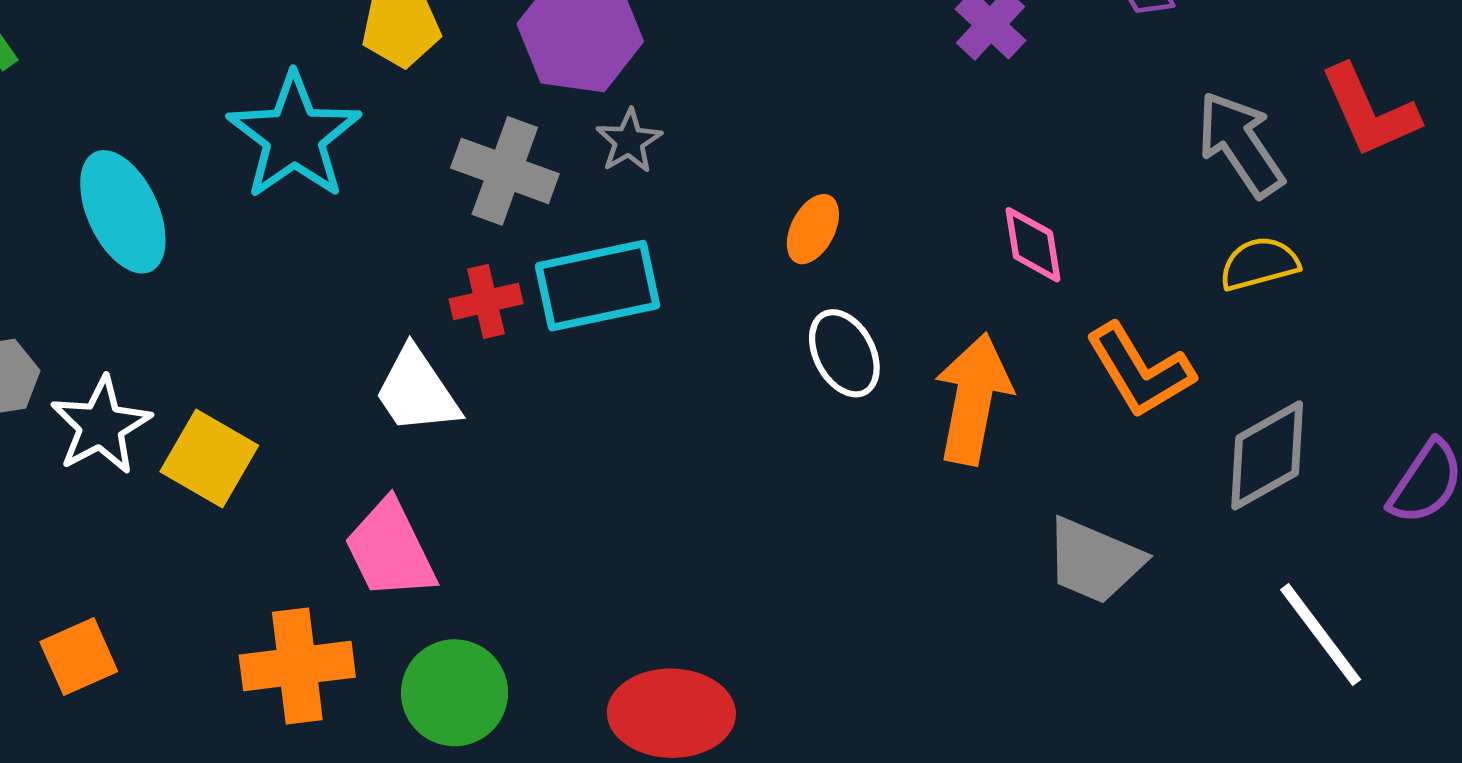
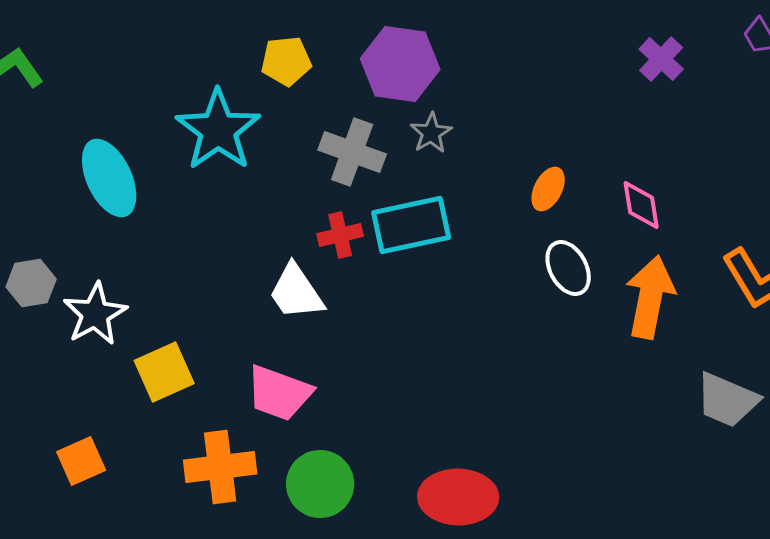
pink diamond: (1033, 245) -> (641, 205), moved
yellow square: (209, 459) -> (164, 372), moved, turned 36
pink trapezoid: (390, 550) -> (279, 393), turned -44

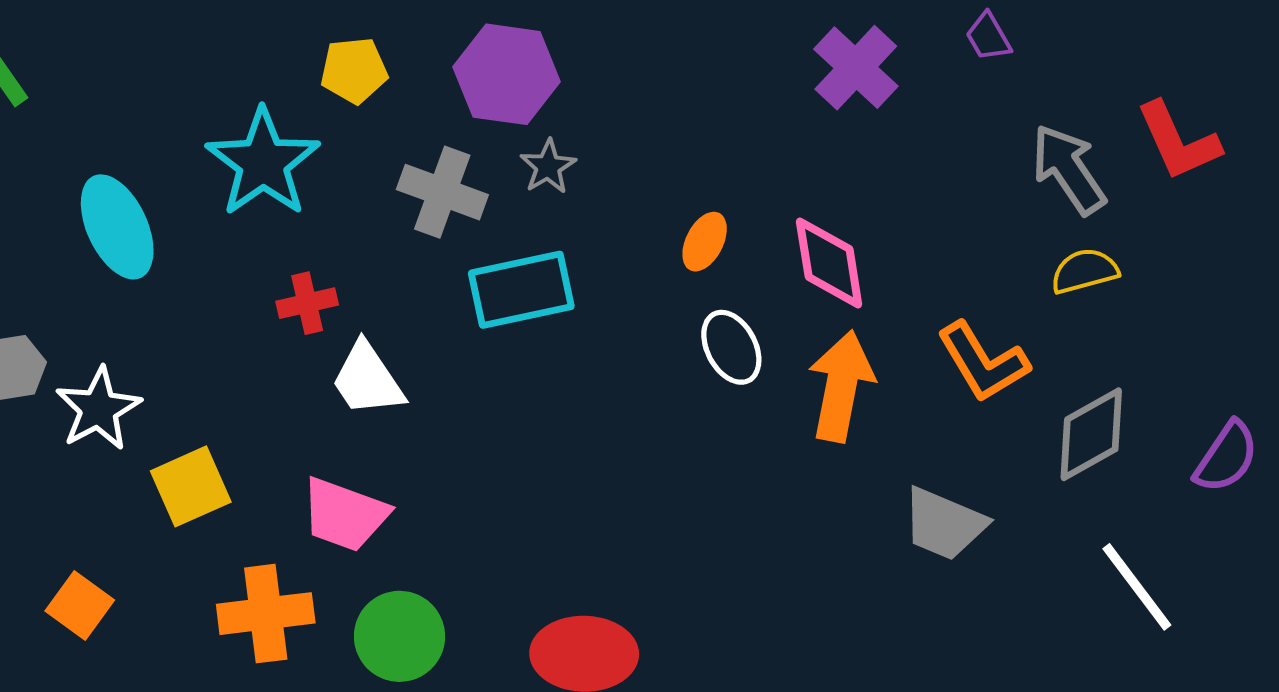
purple cross: (661, 59) -> (856, 68), size x1.4
pink diamond: (641, 205) -> (829, 263), size x1.4
red cross: (340, 235) -> (307, 303), moved
orange square: (81, 461) -> (80, 606), turned -30

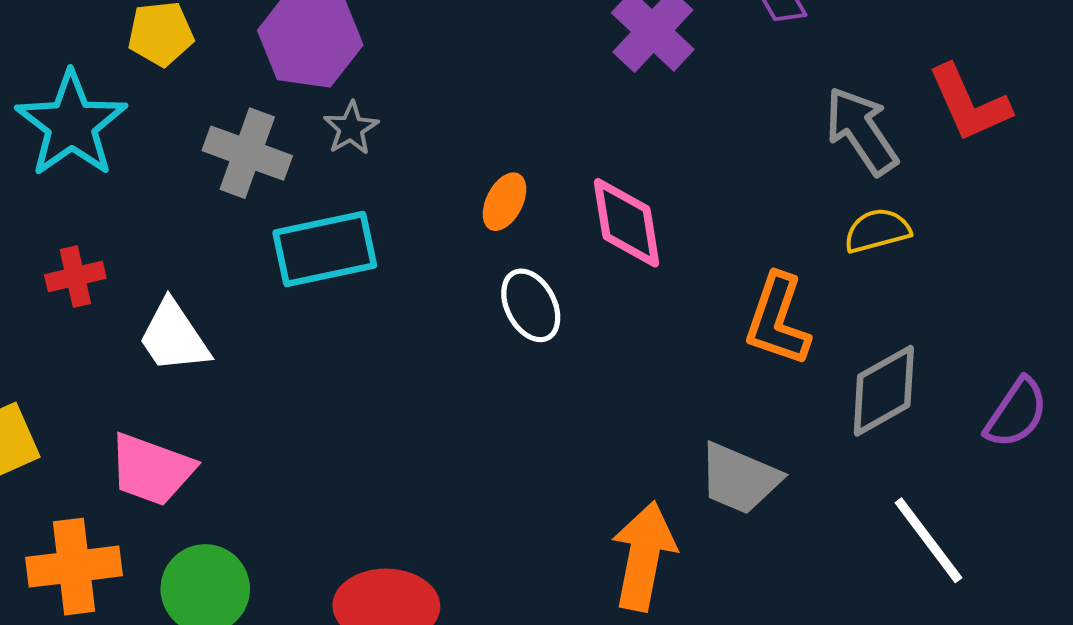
red cross: (307, 303) -> (75, 276), moved
orange L-shape: (983, 362) -> (778, 320), turned 50
orange arrow: (841, 386) -> (644, 556), moved

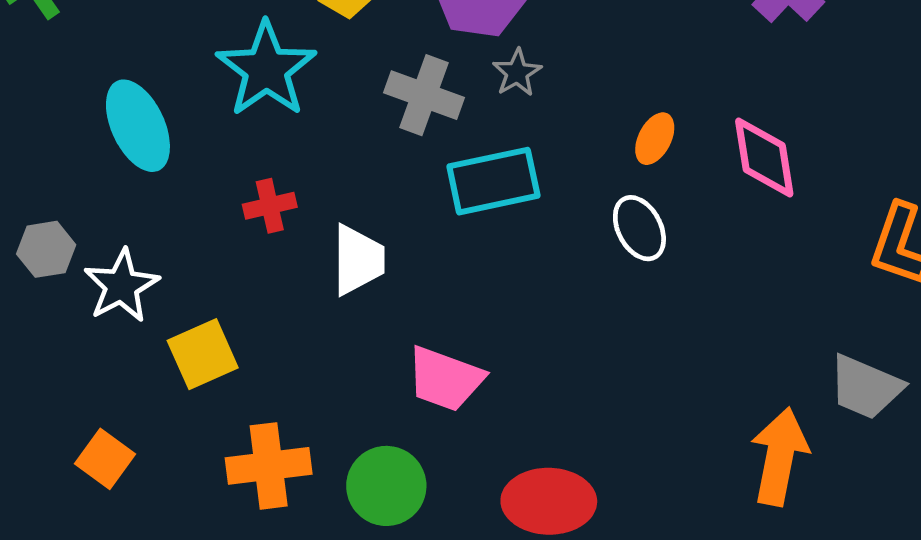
white ellipse: (531, 305) -> (639, 228), moved
white trapezoid: (174, 337) -> (358, 260), turned -146
pink trapezoid: (151, 469) -> (445, 379), moved

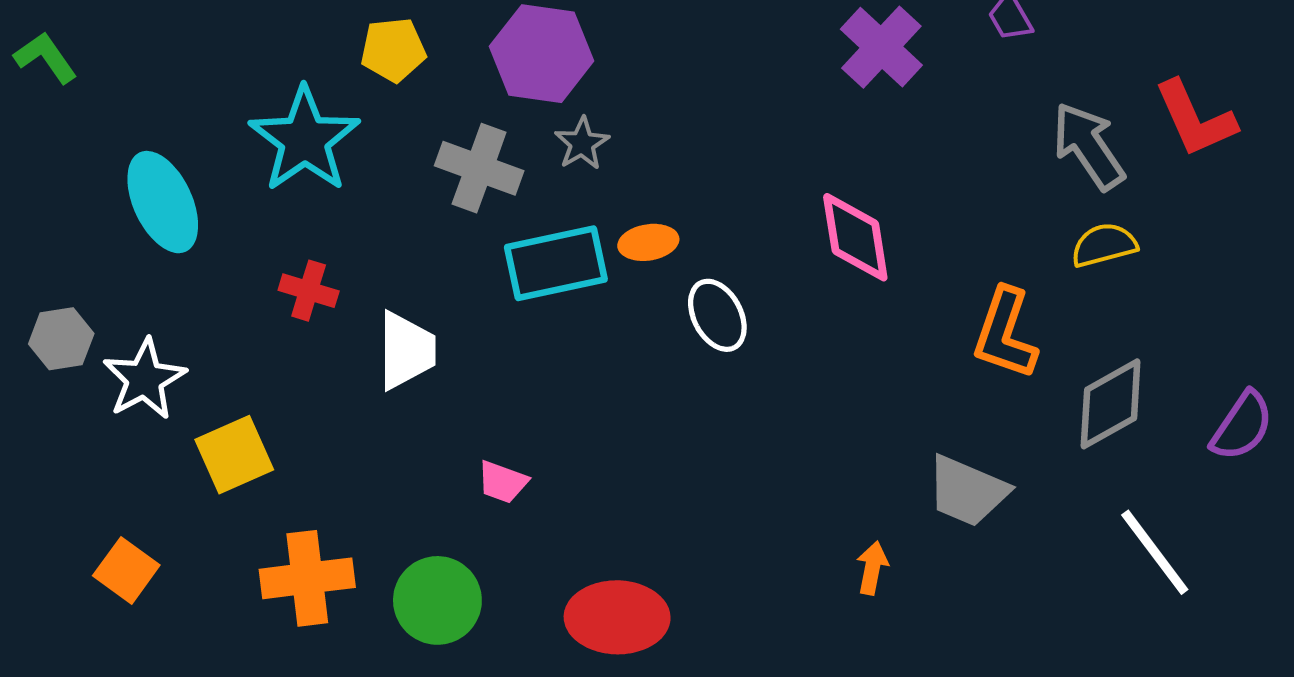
orange ellipse: (655, 139) -> (648, 242), moved, turned 54
red cross: (270, 206) -> (309, 291), turned 30
pink trapezoid: (445, 379) -> (503, 482), size x0.6
orange arrow: (780, 457) -> (872, 568), size x0.5

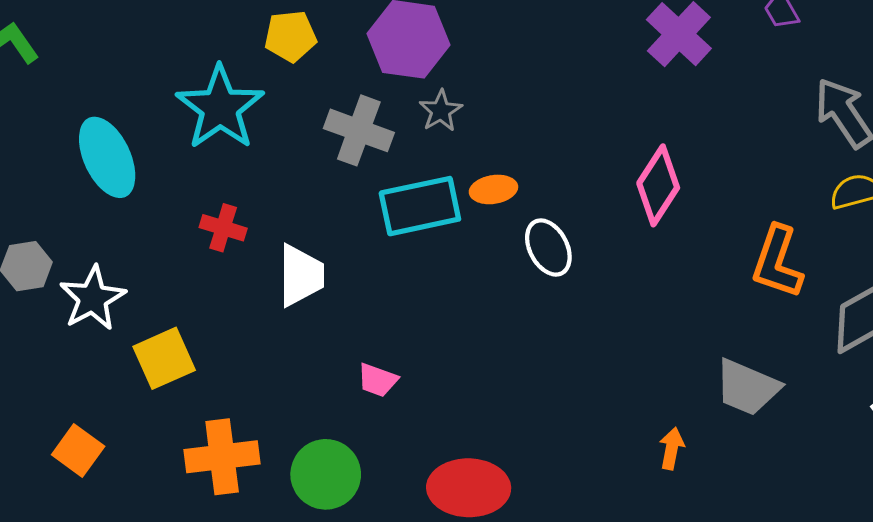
pink diamond: (855, 237) -> (658, 185), turned 42

